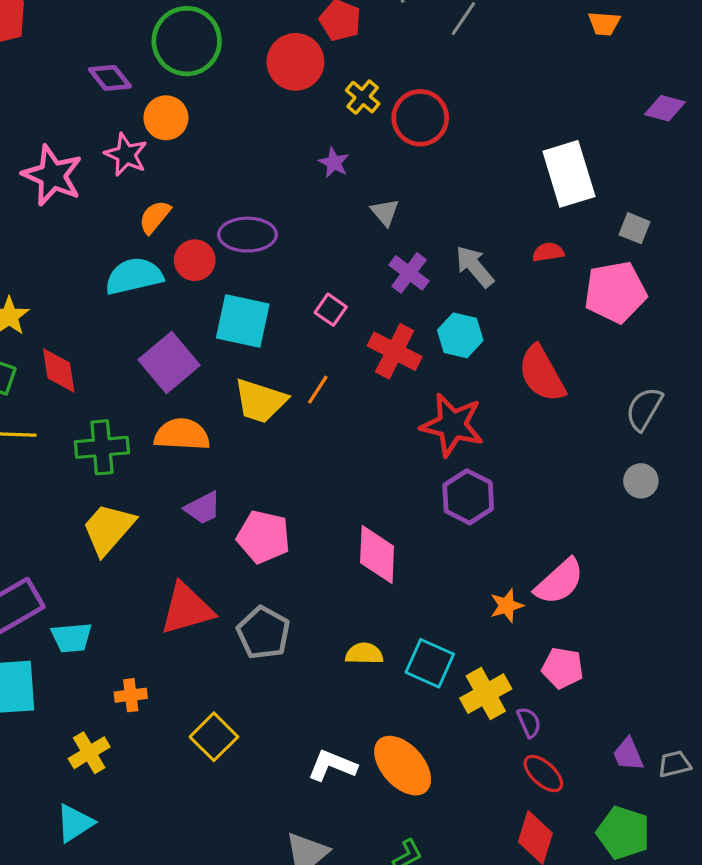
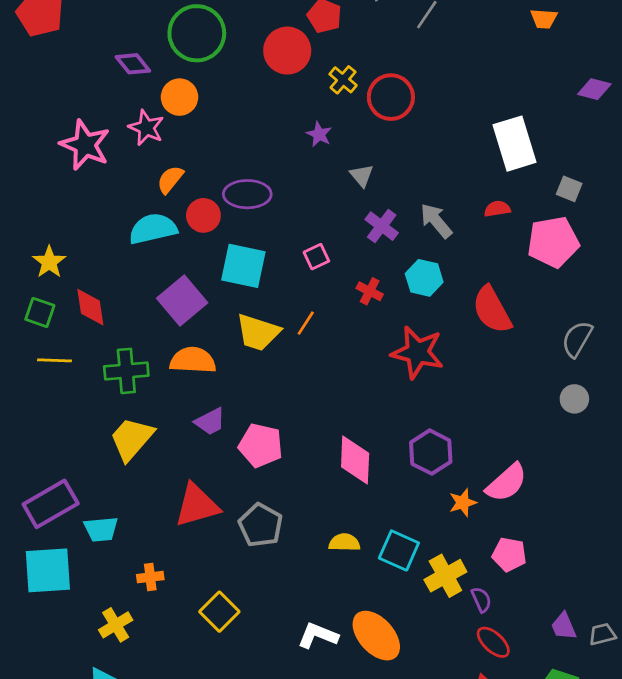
pink square: (331, 310) -> (316, 257), turned 30
red cross: (395, 351) -> (370, 291), size x0.6
purple hexagon: (468, 497) -> (431, 452), moved

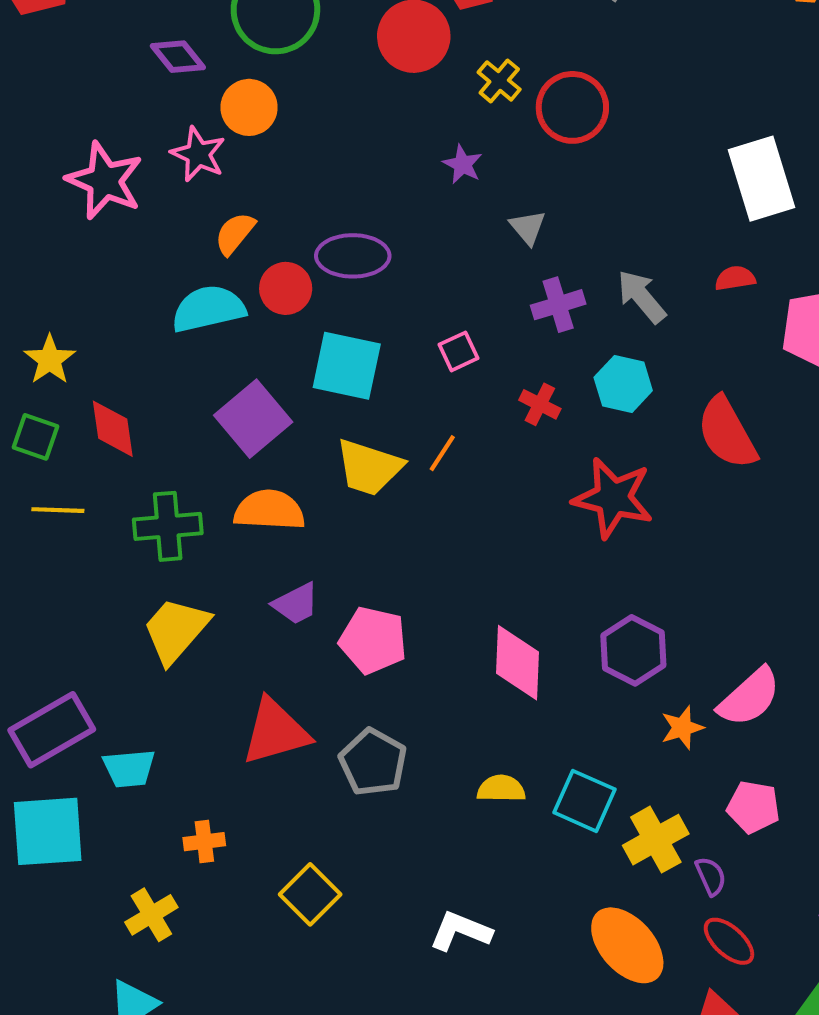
purple cross: (382, 226) -> (558, 305), turned 36
orange ellipse: (376, 636) -> (627, 945), moved

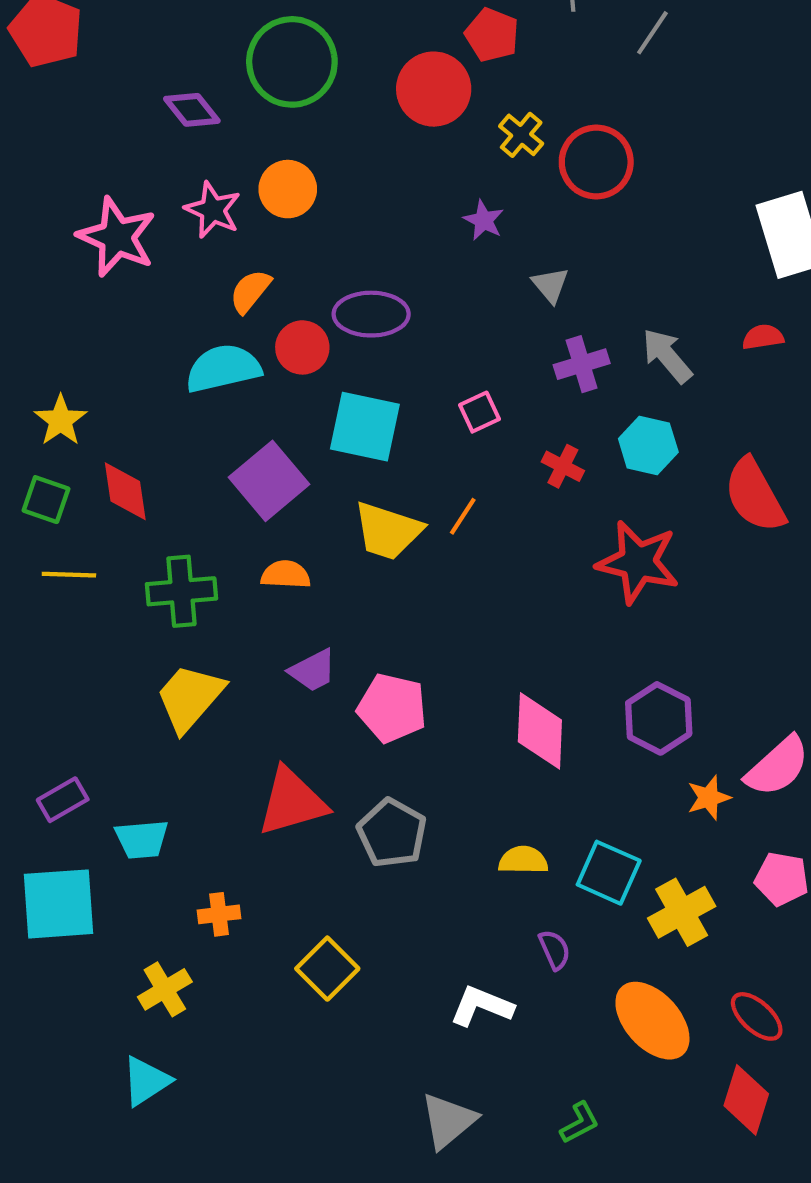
orange circle: (249, 107) -> (288, 189), moved
orange semicircle: (269, 510) -> (286, 575), size x0.7
purple rectangle: (52, 730) -> (63, 800), size x0.6
purple semicircle: (711, 876) -> (555, 950), moved

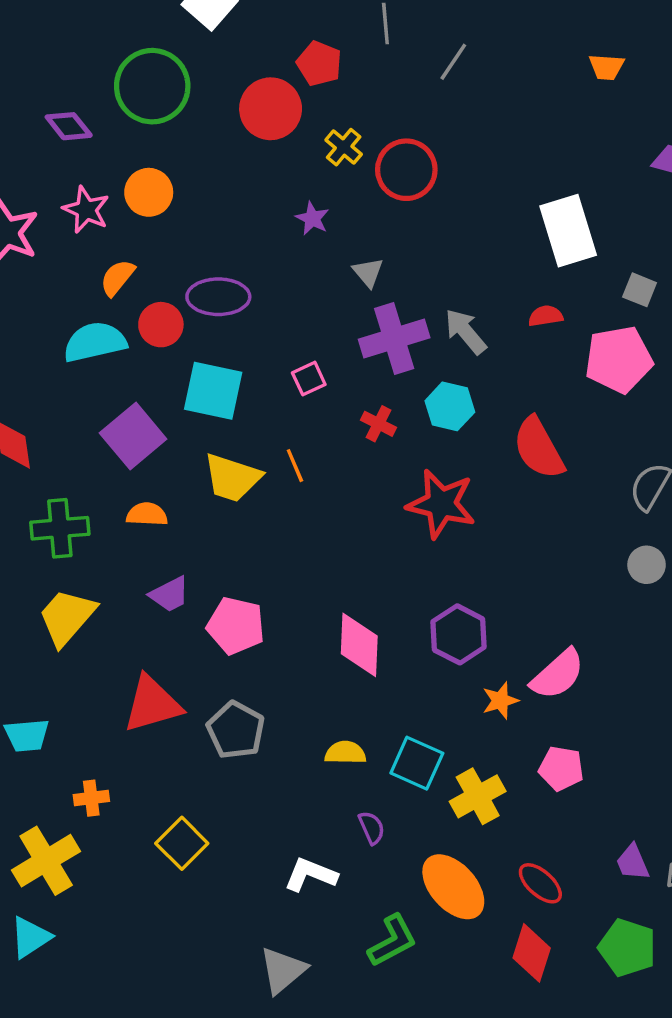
purple cross: (582, 364) -> (394, 339), size x1.5
orange line: (463, 516) -> (295, 466), turned -56
yellow cross: (165, 989) -> (46, 861), size x1.5
green L-shape: (580, 1123) -> (392, 941), moved, size x1.5

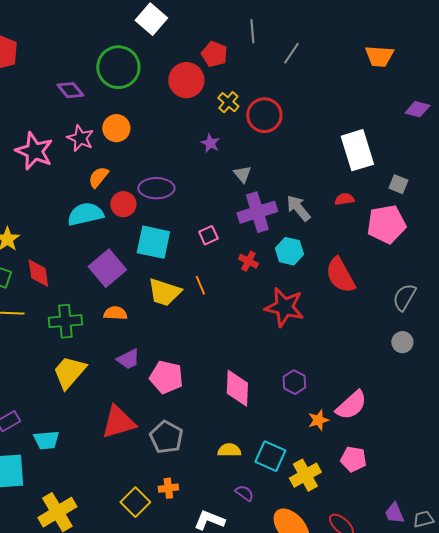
orange trapezoid: (606, 67) -> (379, 56), size x1.4
purple hexagon: (459, 634) -> (294, 382), size x0.7
orange cross: (91, 798) -> (168, 488), moved
purple semicircle: (372, 828) -> (244, 493), turned -30

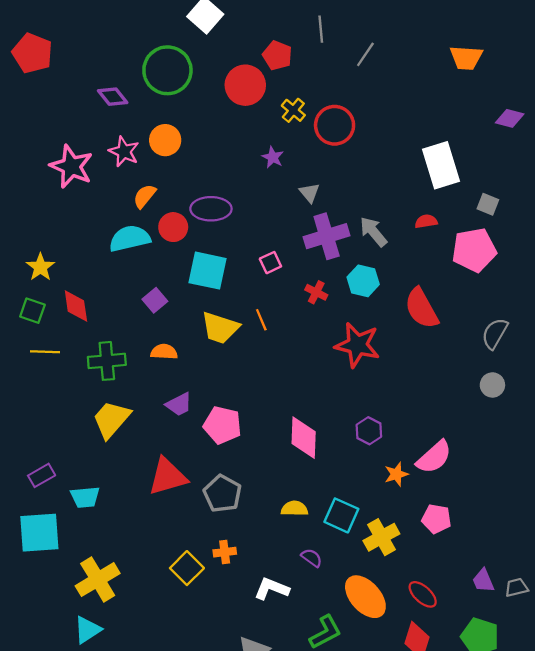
purple square: (107, 268) -> (155, 300), size x0.6

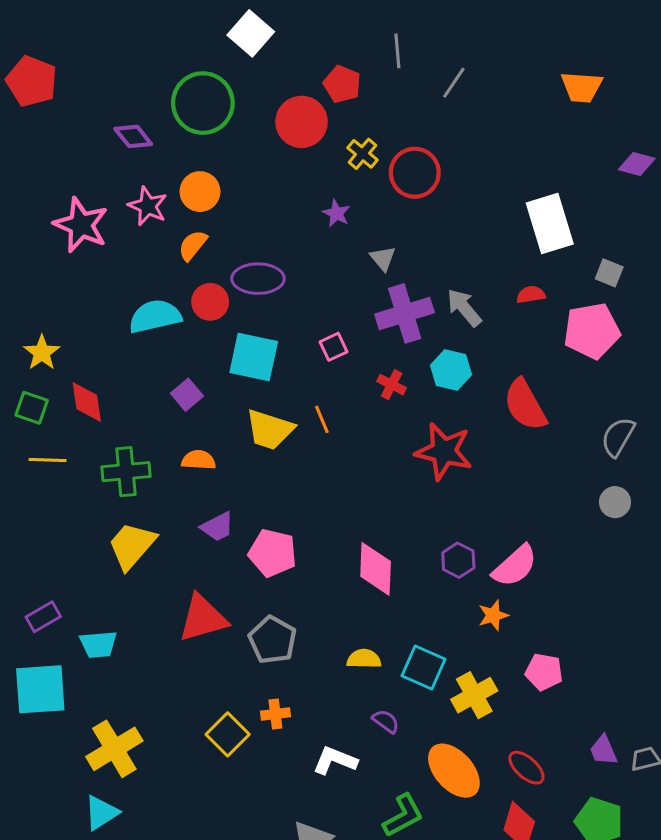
orange semicircle: (145, 196) -> (193, 245), moved
pink semicircle: (434, 457) -> (515, 566), moved

